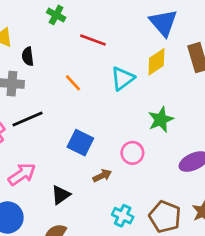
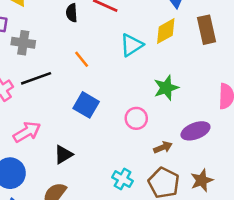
black semicircle: (28, 56) -> (72, 13), moved
orange line: (73, 83) -> (82, 59), moved
brown arrow: (102, 176) -> (163, 147), moved

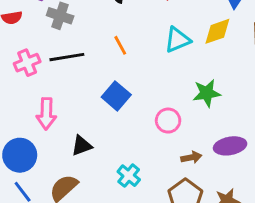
pink arrow: (27, 132) -> (46, 114), turned 112
cyan cross: (123, 179) -> (129, 176), moved

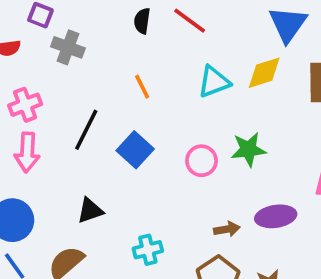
black line: (67, 57) -> (86, 130), moved, turned -56
pink arrow: (46, 114) -> (27, 152), moved
pink circle: (168, 121) -> (202, 161), moved
cyan cross: (129, 176) -> (148, 250), turned 35

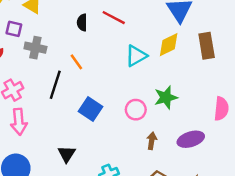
orange line: (142, 87) -> (76, 62), moved
black line: (86, 130) -> (55, 85), moved
black triangle: (90, 210) -> (67, 154), turned -30
brown arrow: (227, 229) -> (152, 141), moved, turned -63

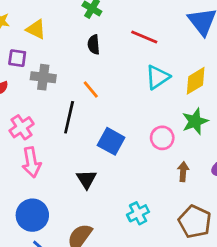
red line: (114, 18) -> (144, 37), moved
yellow diamond: (169, 45) -> (196, 81), moved
black triangle: (67, 154) -> (86, 179), moved

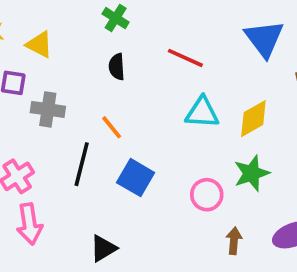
cyan triangle: (158, 77) -> (202, 113), turned 36
blue square: (111, 141) -> (136, 178), moved
black triangle: (86, 179) -> (103, 248), turned 30

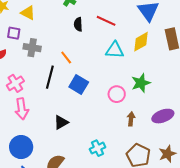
black semicircle: (117, 67) -> (78, 24), moved
yellow diamond: (253, 119) -> (141, 42), moved

